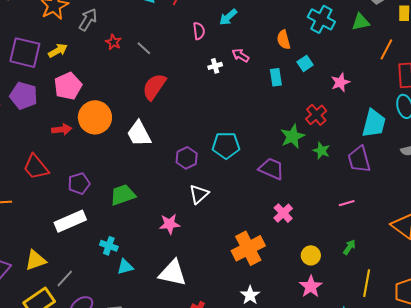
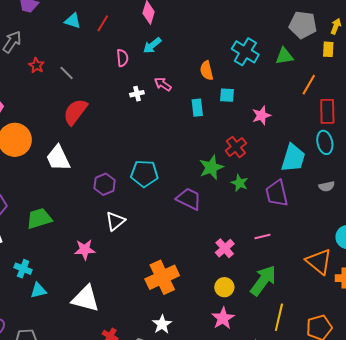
cyan square: (305, 63) -> (227, 95), turned 35
pink cross: (283, 213) -> (225, 248), moved
green arrow: (349, 247) -> (263, 281), size x2.0

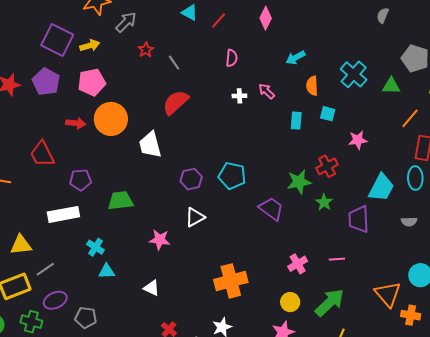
cyan arrow: (152, 45) -> (296, 58), moved
white triangle: (86, 299) -> (152, 288), size x0.6

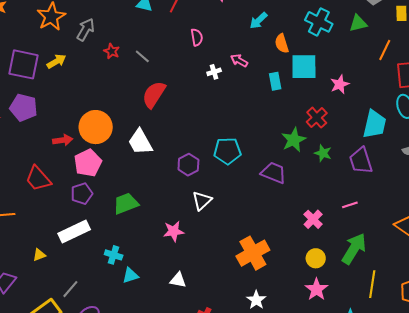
pink pentagon: (92, 82) -> (88, 163), moved
cyan square: (328, 114) -> (304, 67), size x1.8
yellow triangle: (21, 245) -> (39, 255), moved, size x0.6

